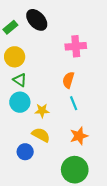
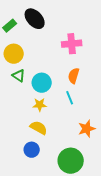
orange semicircle: (68, 80) -> (74, 76), moved
cyan circle: (20, 102) -> (42, 83), moved
orange star: (79, 136) -> (87, 129), moved
blue circle: (25, 152) -> (32, 150), moved

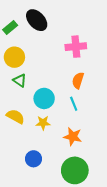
cyan circle: (42, 83) -> (44, 98), moved
yellow star: (40, 105) -> (43, 123), moved
yellow semicircle: (39, 128) -> (15, 116), moved
orange star: (87, 129) -> (73, 137), moved, turned 30

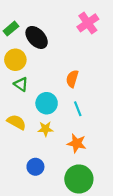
black ellipse: (37, 20) -> (37, 37), moved
pink cross: (76, 47) -> (88, 23), moved, turned -30
orange semicircle: (78, 80) -> (72, 79), moved

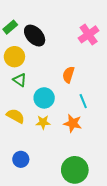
pink cross: (88, 23) -> (89, 34), moved
cyan line: (78, 109) -> (83, 101), moved
orange star: (77, 143) -> (73, 123), moved
blue circle: (35, 167) -> (21, 159), moved

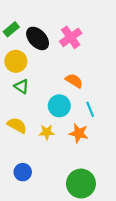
pink cross: (89, 34) -> (71, 37), moved
orange semicircle: (68, 75) -> (74, 81), turned 105
cyan circle: (44, 98) -> (59, 106), moved

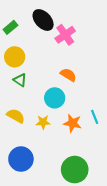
black ellipse: (38, 38) -> (43, 20), moved
cyan line: (90, 109) -> (95, 117), moved
blue circle: (23, 172) -> (21, 159), size x1.5

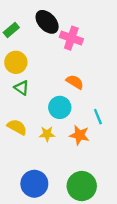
pink cross: (65, 35) -> (71, 38), turned -36
cyan line: (95, 117) -> (98, 117), moved
blue circle: (21, 159) -> (34, 184), moved

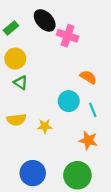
orange semicircle: (75, 82) -> (88, 77), moved
cyan circle: (60, 107) -> (69, 101), moved
yellow semicircle: (17, 127) -> (16, 120), turned 144
orange star: (79, 135) -> (88, 140), moved

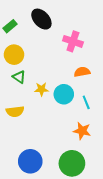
pink cross: (68, 36) -> (73, 41), moved
orange semicircle: (88, 77) -> (82, 72), turned -42
yellow star: (45, 126) -> (41, 89), moved

